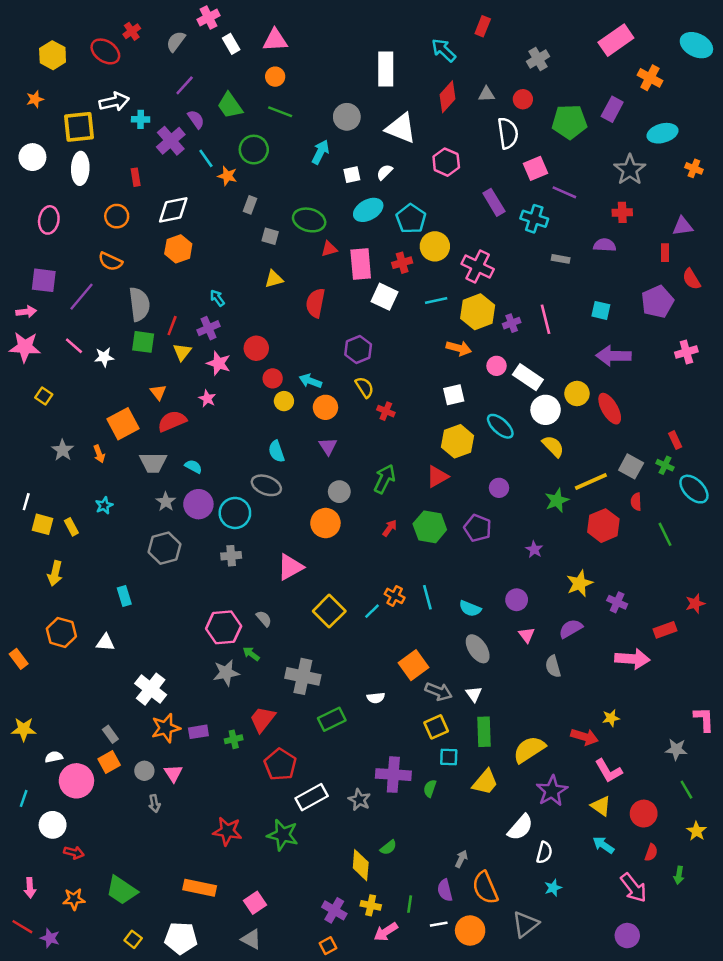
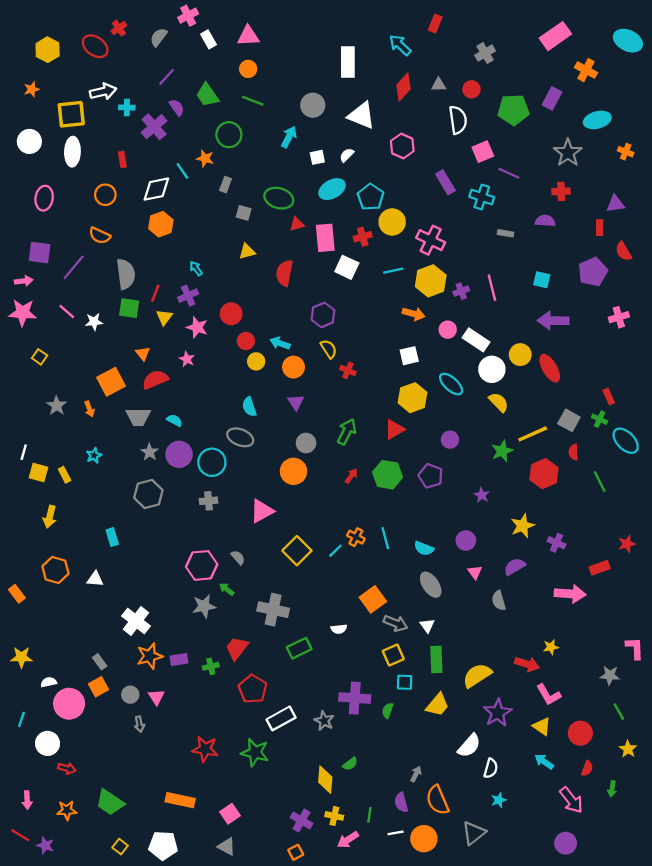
cyan line: (206, 158) -> (182, 171), moved

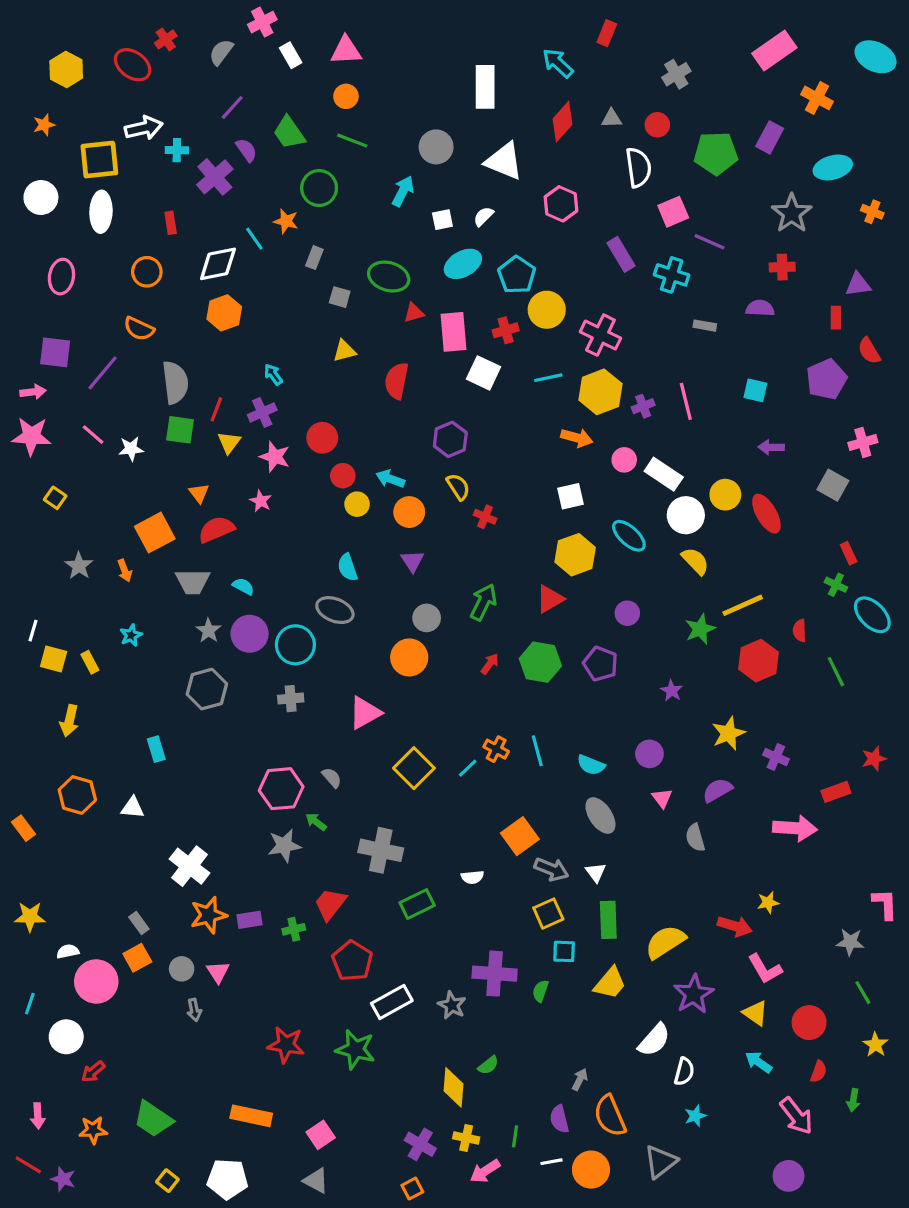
purple arrow: (553, 321) -> (771, 447), size x0.6
gray square: (569, 420) -> (833, 485), moved
red arrow: (67, 768) -> (93, 1072), turned 126

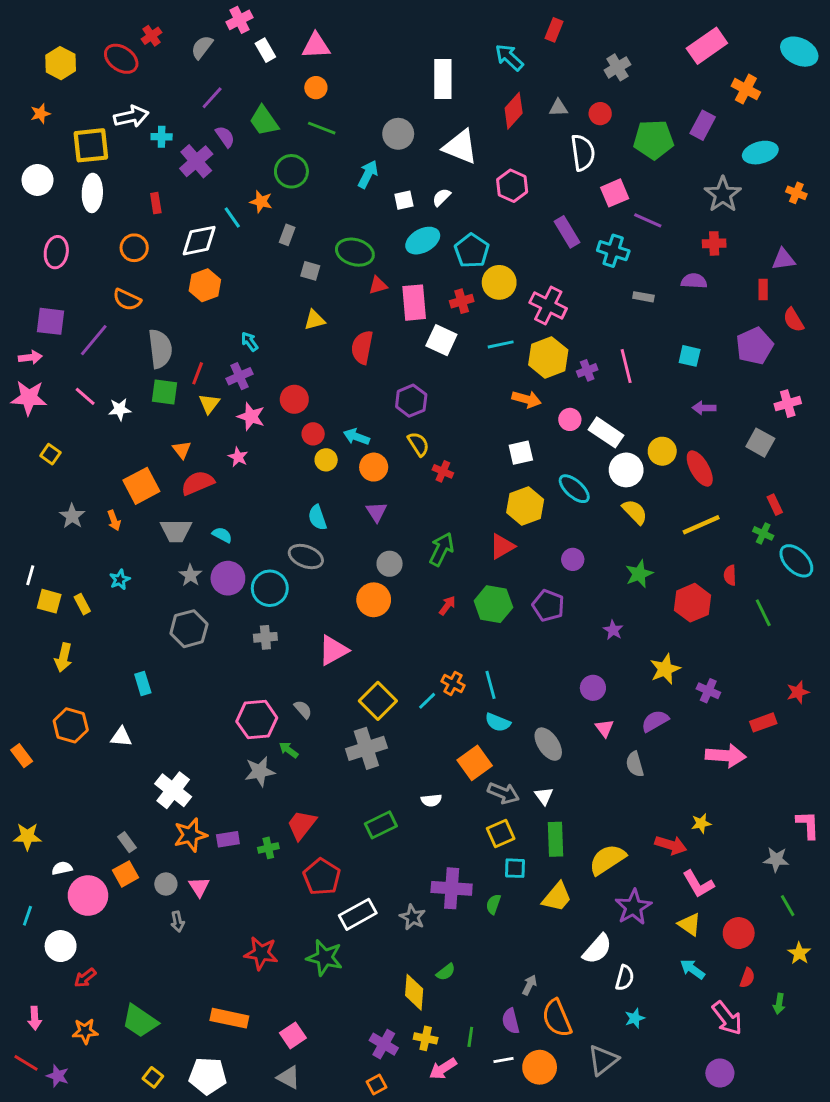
yellow line: (743, 605) -> (701, 525), moved
cyan semicircle: (591, 765) -> (498, 722), moved
gray cross: (381, 850) -> (366, 748), moved, turned -30

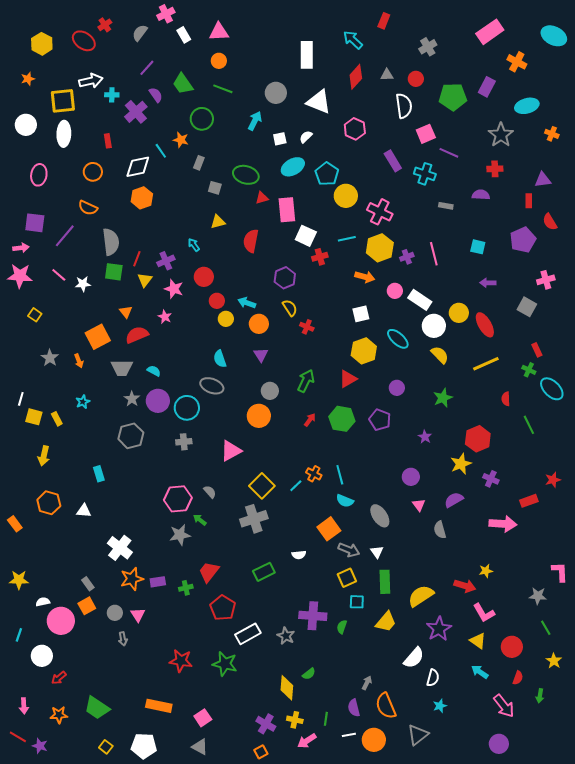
red cross: (462, 301) -> (320, 257), moved
cyan arrow: (250, 342) -> (194, 245), moved
red hexagon: (692, 603) -> (478, 439), moved

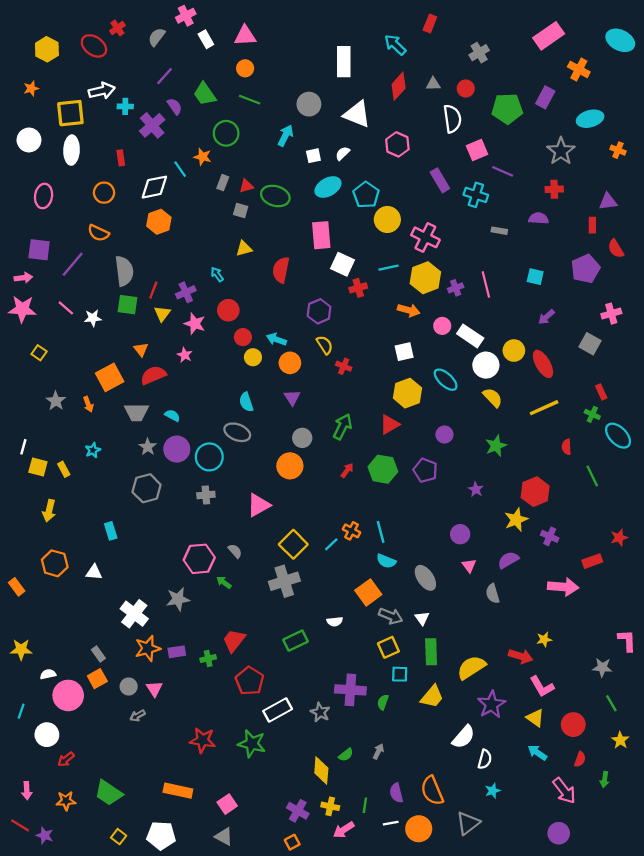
red triangle: (262, 198) -> (246, 186), moved
purple arrow: (488, 283) -> (546, 317), turned -42
gray star: (180, 535) -> (178, 599), moved
gray arrow: (123, 639) -> (138, 716), turned 72
gray arrow: (367, 683) -> (378, 751), moved

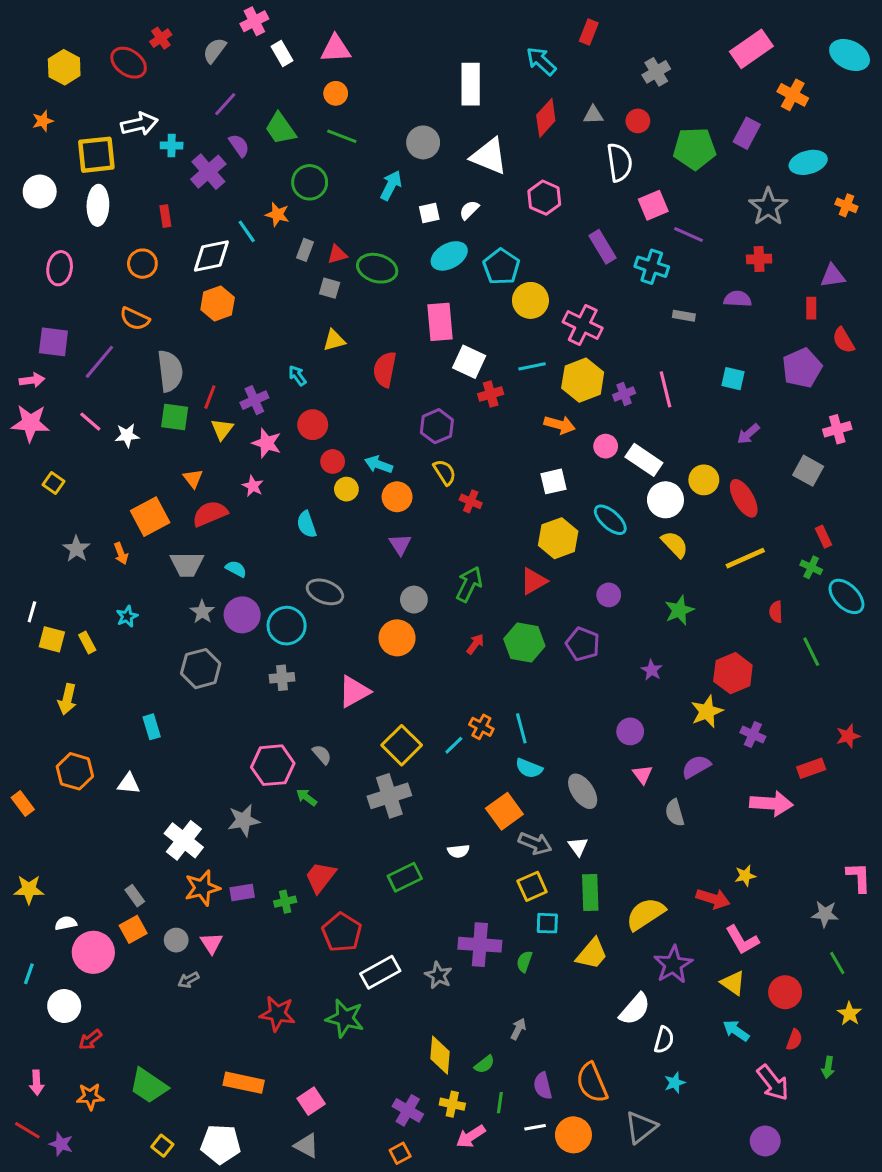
cyan semicircle: (246, 402) -> (307, 524), moved
green semicircle: (346, 755) -> (484, 1064), moved

